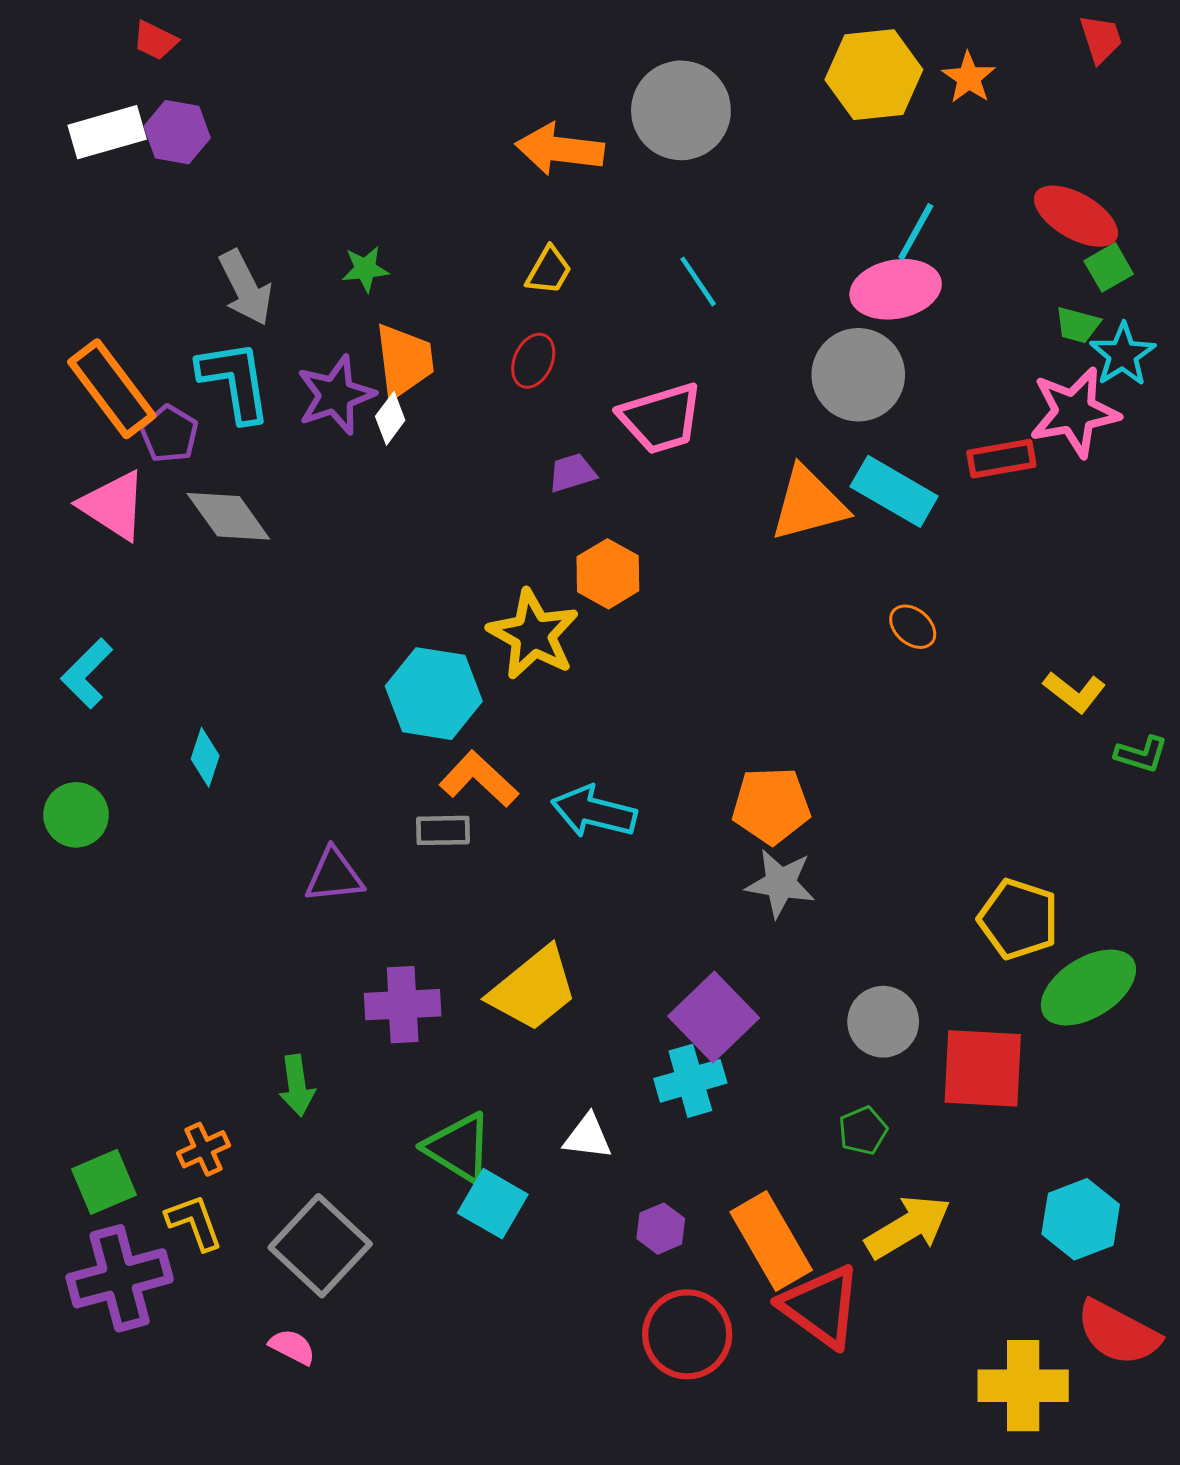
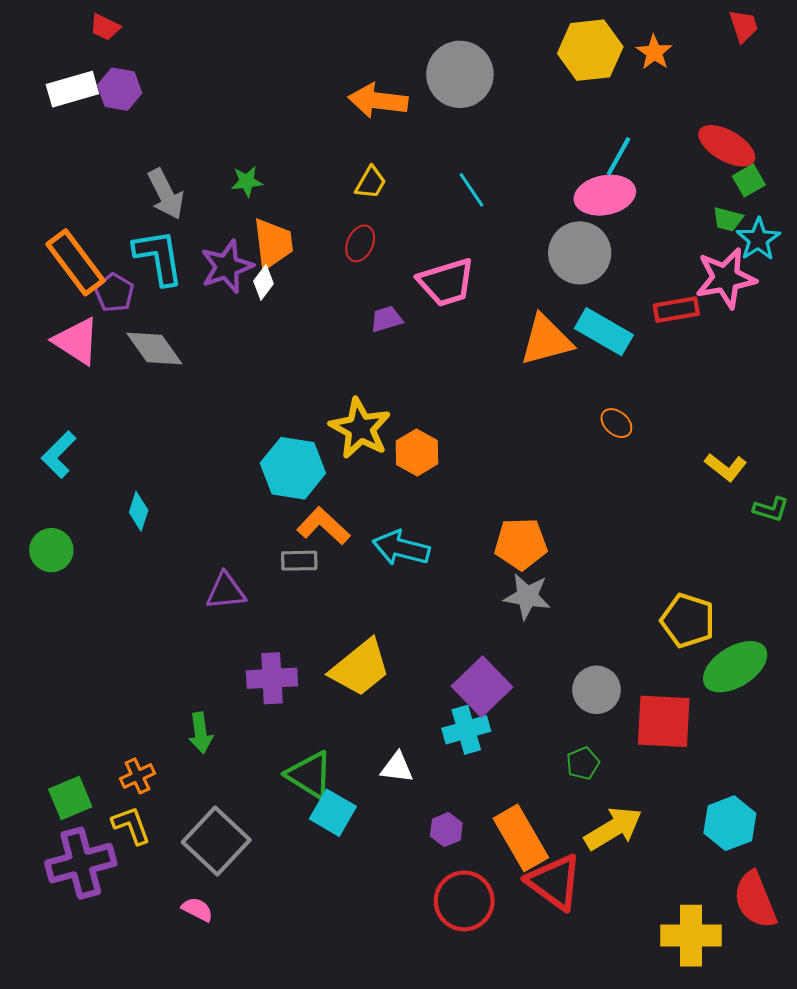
orange hexagon: (608, 574) -> (417, 452), moved
red semicircle: (1118, 1333) -> (755, 900), turned 40

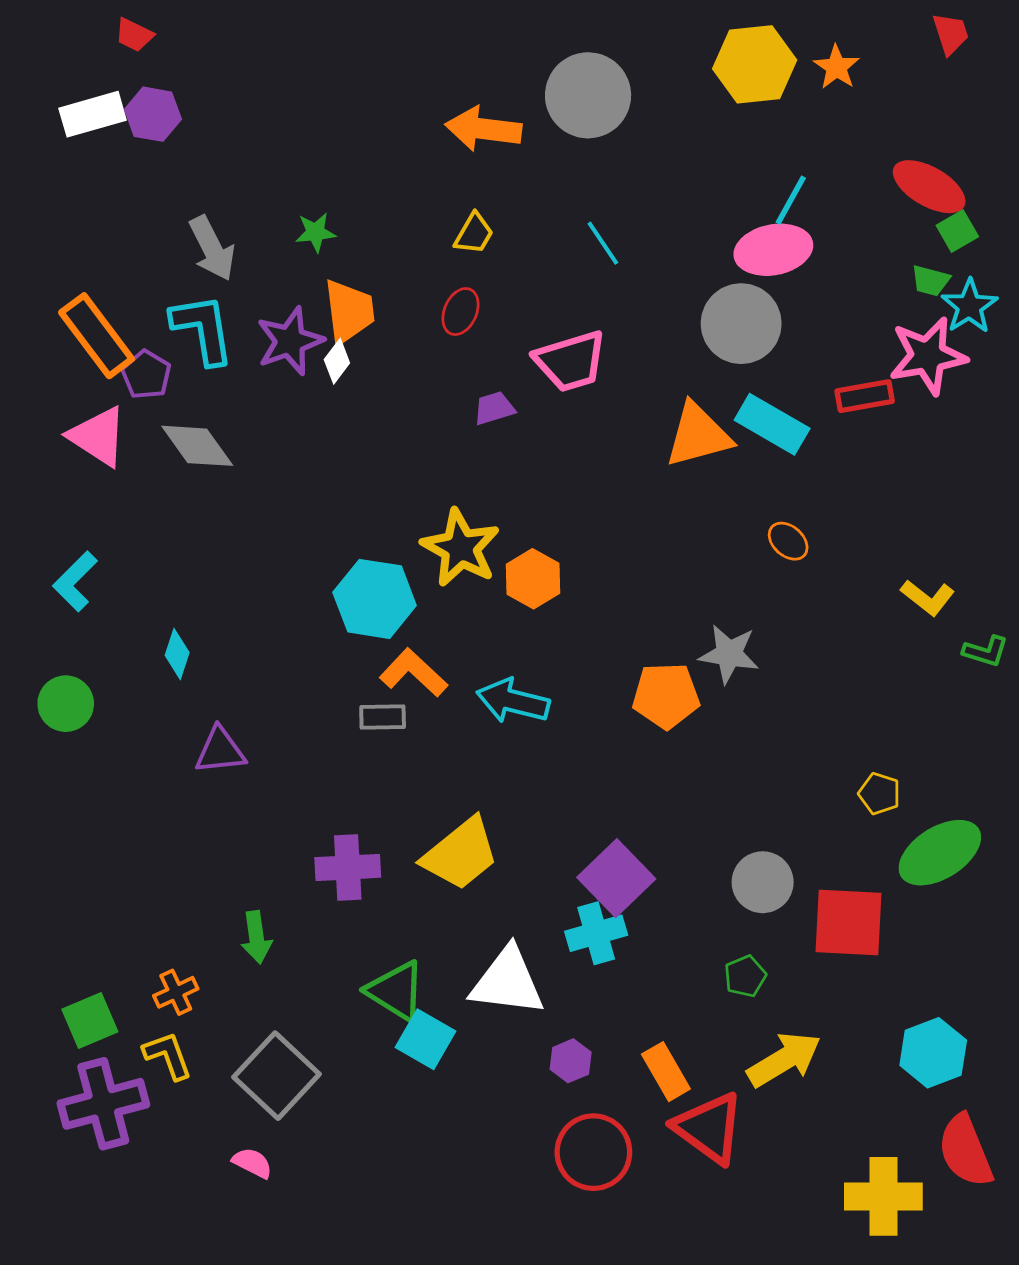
purple triangle: (226, 591) -> (220, 751), moved
gray star: (527, 596) -> (729, 654), moved
yellow pentagon: (688, 621) -> (879, 794), size x0.6
white triangle: (397, 768) -> (507, 982), size x1.8
orange rectangle: (521, 838) -> (666, 1072), size x0.7

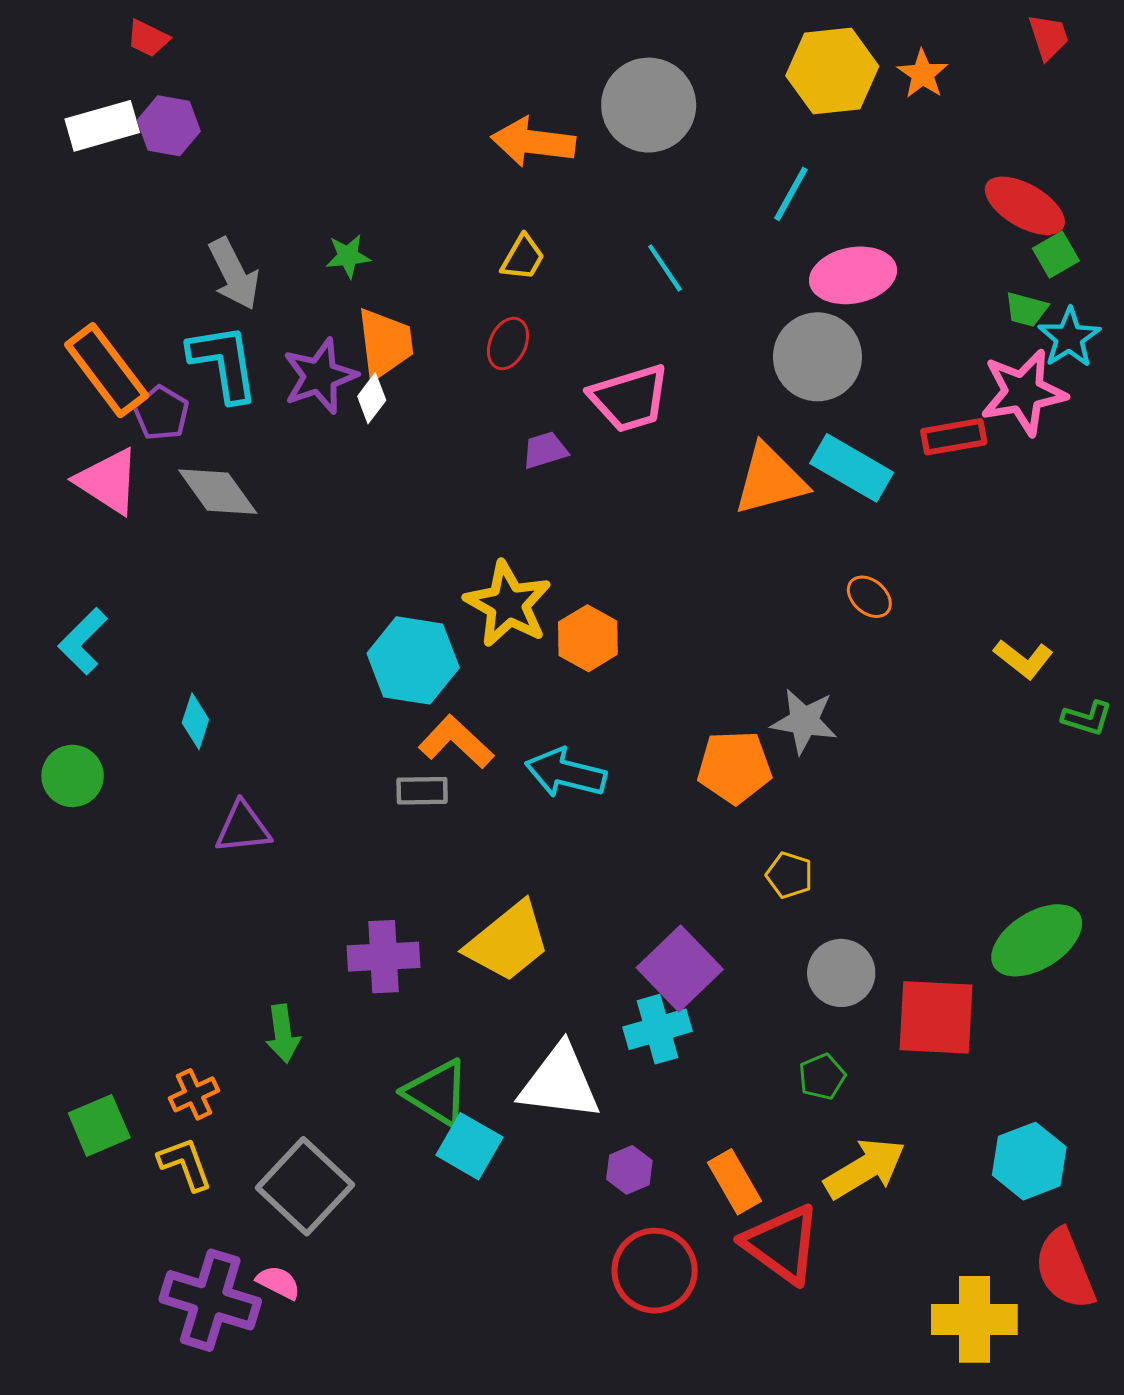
cyan line: (791, 200) -> (791, 194), moved
yellow pentagon: (879, 794) -> (789, 875), moved
purple cross: (103, 1104) -> (210, 1300), moved, turned 32

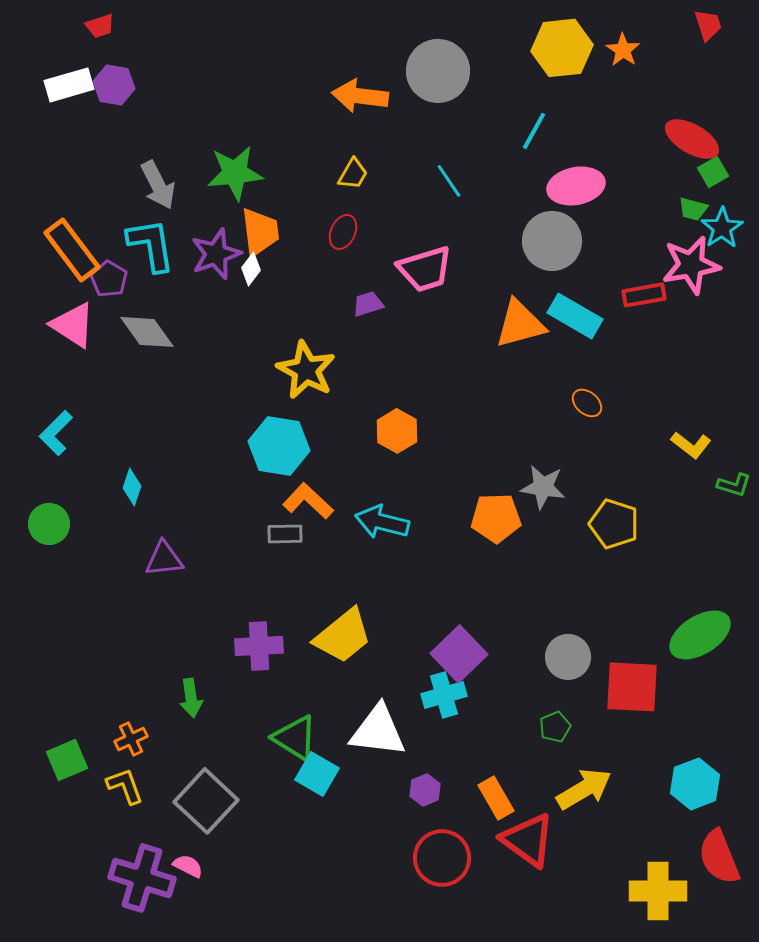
red trapezoid: (148, 38) -> (100, 26), turned -44
green star: (348, 256) -> (235, 173), size x1.8
yellow star: (508, 604) -> (306, 370), moved
yellow pentagon: (789, 875) -> (614, 524), moved, size x1.6

